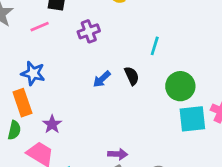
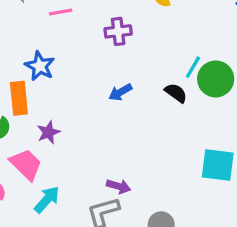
black semicircle: (132, 76) -> (176, 93), moved, turned -42
green circle: (180, 86) -> (216, 79), moved

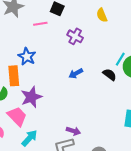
purple cross: (118, 31) -> (75, 36), turned 35
purple star: (48, 132) -> (31, 97), size x1.5

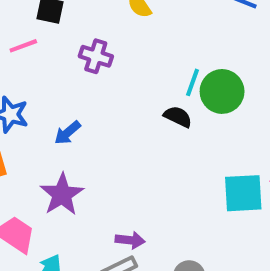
blue arrow: (76, 73) -> (67, 133), moved
purple star: (31, 97) -> (62, 195), moved

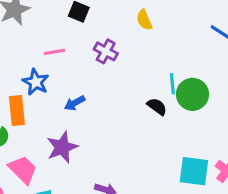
pink line: (23, 46) -> (55, 52), moved
cyan line: (192, 82) -> (172, 84), turned -36

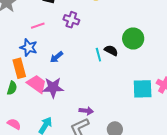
cyan line: (172, 84) -> (98, 55), moved
purple star: (62, 147) -> (53, 88), turned 30
pink trapezoid: (23, 170) -> (37, 84), moved

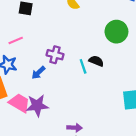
purple cross: (71, 20) -> (55, 55), moved
green circle: (133, 39) -> (116, 32), moved

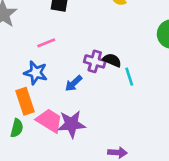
black semicircle: (96, 61) -> (112, 60), moved

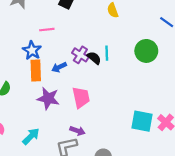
cyan line: (129, 77) -> (107, 53), moved
orange rectangle: (25, 101) -> (36, 70), moved
pink trapezoid: (49, 121) -> (81, 97), moved, turned 30

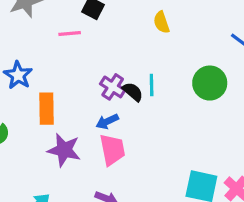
pink line: (47, 30) -> (70, 33), moved
blue star: (32, 50) -> (18, 75), moved
blue arrow: (59, 67) -> (107, 121), moved

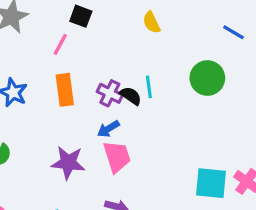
pink line: (70, 33) -> (60, 44), turned -50
orange rectangle: (47, 109) -> (65, 90), moved

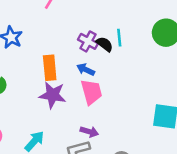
orange rectangle: (65, 90) -> (50, 68), moved
blue arrow: (108, 129) -> (86, 70), turned 54

